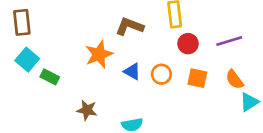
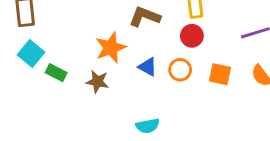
red circle: (188, 44) -> (192, 36), moved
brown star: (87, 110) -> (97, 82), moved

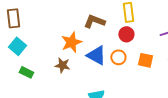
blue triangle: (148, 67) -> (96, 55), size x1.5
green rectangle: (56, 73) -> (26, 72), moved

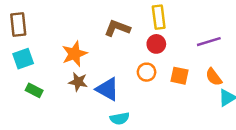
orange star: (71, 42) -> (74, 54), moved
cyan square: (17, 46) -> (23, 59), turned 30
blue triangle: (96, 55) -> (107, 89), moved

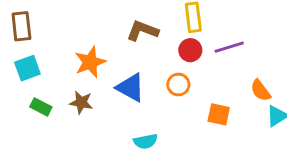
purple line: (209, 42) -> (229, 47), moved
orange square: (180, 76) -> (219, 114), moved
brown star: (78, 82) -> (81, 102), moved
blue triangle: (107, 89) -> (131, 88), moved

